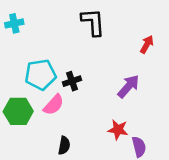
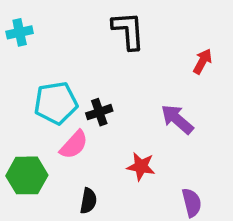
purple arrow: (128, 86) -> (177, 119), turned -90
green hexagon: (18, 111) -> (27, 175), moved
red star: (118, 130) -> (141, 166), moved

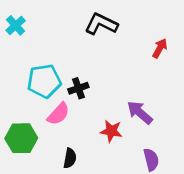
black L-shape: (128, 31) -> (101, 24), turned -60
cyan cross: (20, 32) -> (16, 25), turned -30
purple arrow: (177, 119) -> (140, 113), moved

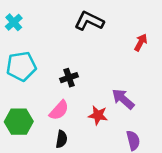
cyan pentagon: (44, 81) -> (21, 66), moved
pink semicircle: (58, 114) -> (59, 110), moved

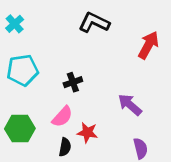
red arrow: (141, 42) -> (148, 45), size x1.5
red star: (98, 115) -> (87, 133), moved

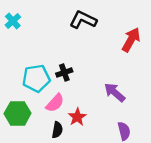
cyan pentagon: (23, 70) -> (36, 78), moved
red star: (87, 133) -> (77, 117), turned 30

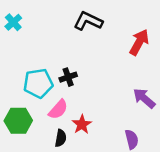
purple arrow: (115, 92) -> (144, 98), moved

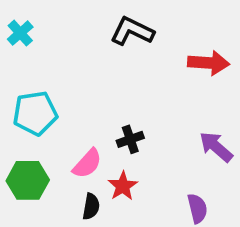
red arrow: (139, 42) -> (209, 63), turned 65
black cross: (68, 77) -> (130, 139), moved
cyan pentagon: (38, 83) -> (35, 113), moved

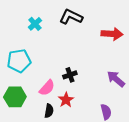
cyan cross: (20, 33) -> (35, 24), moved

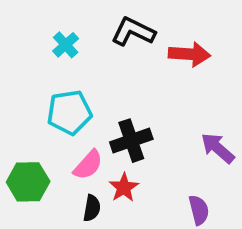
red arrow: (112, 34) -> (189, 54), moved
cyan pentagon: (19, 61) -> (69, 112), moved
black cross: (70, 75) -> (131, 141), size x1.5

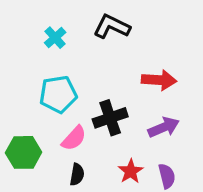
red arrow: (189, 54) -> (159, 80), moved
purple arrow: (218, 148) -> (164, 127), moved, turned 116
red star: (124, 187) -> (131, 171), moved

